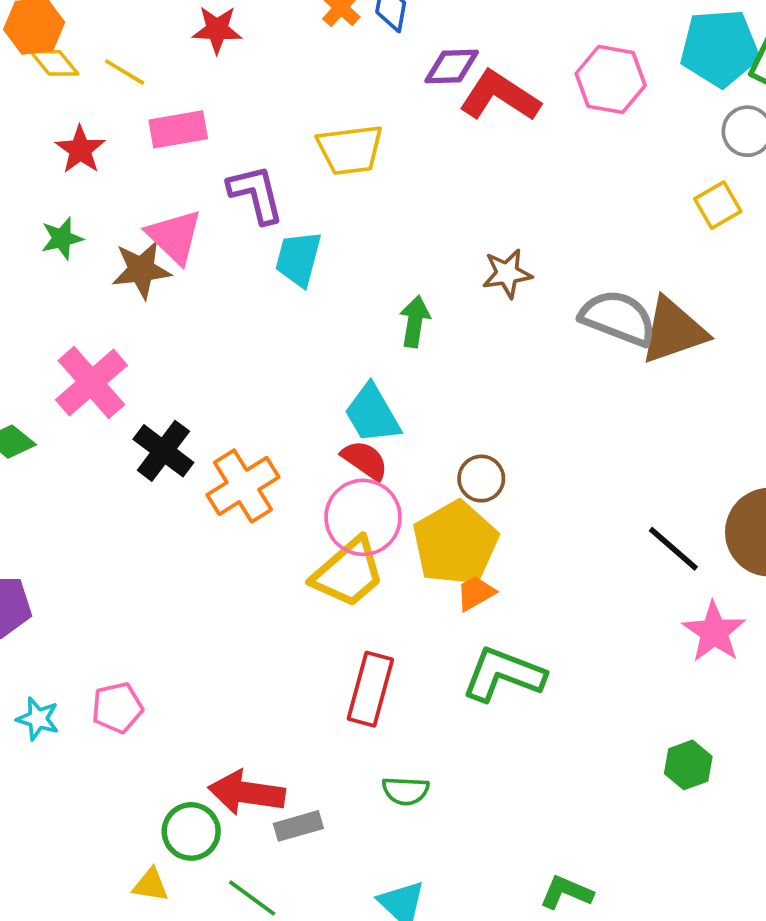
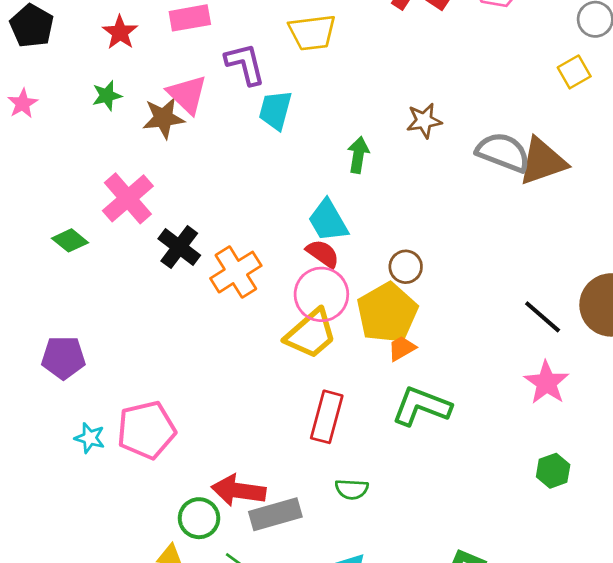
pink star: (714, 632) -> (547, 383), moved
pink pentagon: (117, 708) -> (146, 430), size x1.6
gray rectangle: (298, 826) -> (275, 514), size x1.5

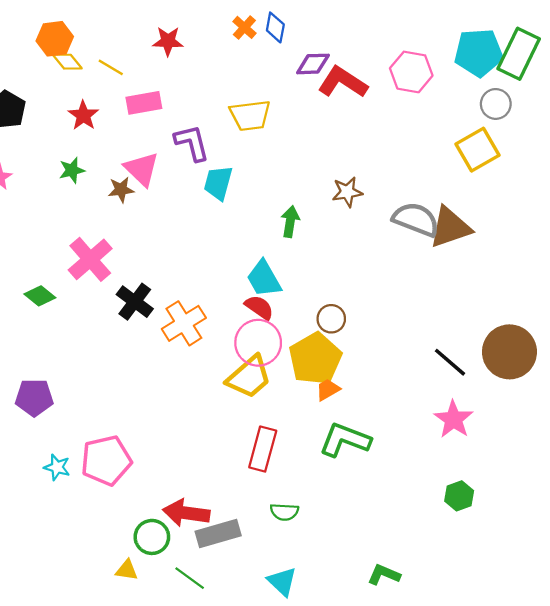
yellow square: (574, 72) -> (477, 150), size x1.5
brown star: (163, 118) -> (121, 190), size x0.7

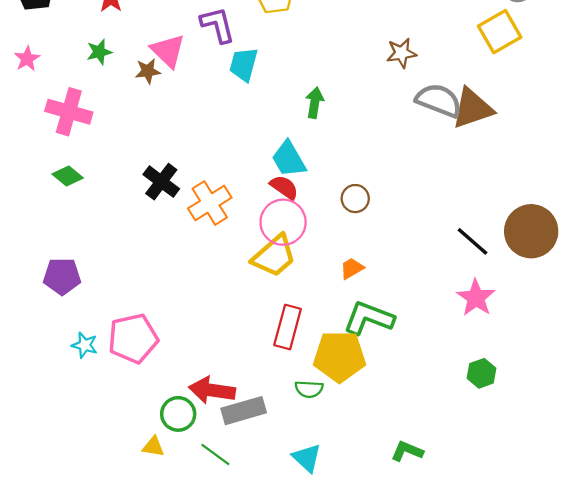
brown star: (347, 192) -> (401, 53), moved
pink cross: (90, 259) -> (69, 112), moved, turned -33
yellow pentagon: (315, 359) -> (339, 356), moved, turned 30

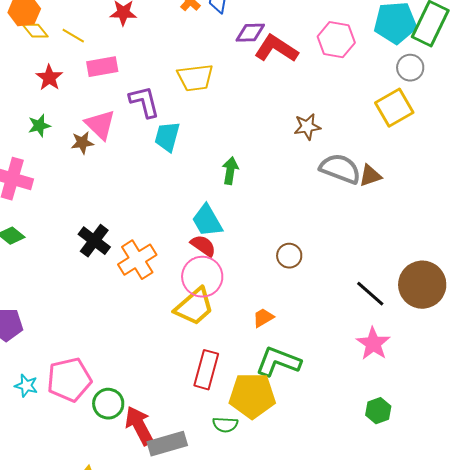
brown triangle: (473, 108) -> (370, 176), size x0.6
brown circle: (355, 199) -> (289, 256), moved
red arrow: (212, 390) -> (139, 426), turned 54
green circle: (178, 414) -> (108, 404), moved

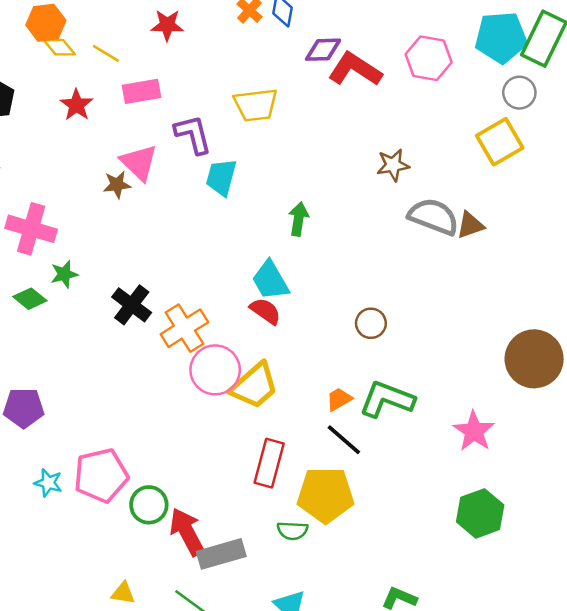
green star: (39, 126) -> (64, 274), moved
pink circle: (202, 277) -> (215, 370), moved
black line: (370, 294) -> (344, 440), moved
green L-shape: (278, 362) -> (387, 399), moved
green hexagon: (378, 411) -> (480, 513), size x1.5

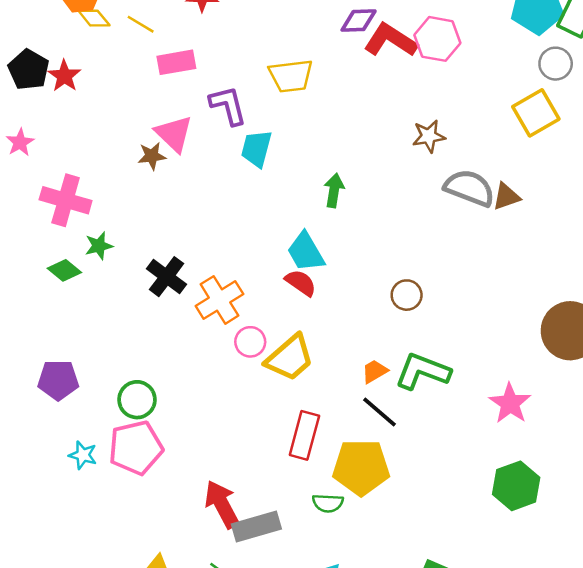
pink hexagon: (429, 58) -> (437, 39), moved
red star: (76, 105) -> (64, 76), moved
pink circle: (215, 370) -> (250, 342), size x0.6
green circle: (149, 505) -> (137, 400), moved

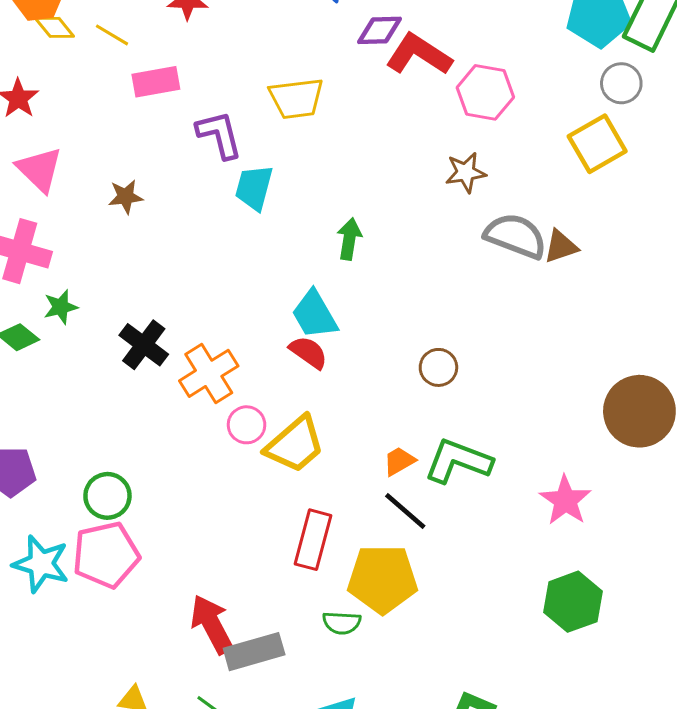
pink hexagon: (437, 39) -> (485, 92), moved
pink triangle: (174, 134) -> (39, 169), moved
cyan star: (83, 455) -> (41, 564), size x1.6

